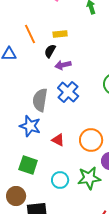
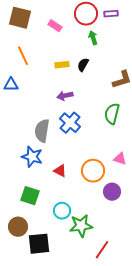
orange line: (30, 34) -> (23, 56), moved
black semicircle: (50, 51) -> (83, 65), moved
green star: (89, 178) -> (81, 226), moved

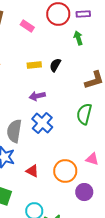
green arrow: (93, 38) -> (78, 38), moved

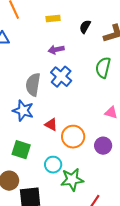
black semicircle: (55, 65) -> (85, 27), moved
orange circle: (65, 171) -> (73, 137), moved

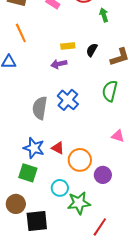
yellow rectangle: (53, 19) -> (68, 46), moved
purple arrow: (56, 50) -> (59, 64), moved
blue star: (23, 111) -> (34, 148), moved
purple circle: (103, 146) -> (103, 175), moved

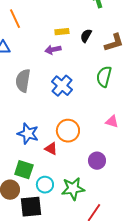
gray semicircle: (40, 108) -> (23, 81), moved
red triangle: (58, 148) -> (51, 149), moved
orange circle: (80, 160) -> (68, 131), moved
green square: (28, 173) -> (24, 170), moved
cyan circle: (60, 188) -> (45, 185), moved

